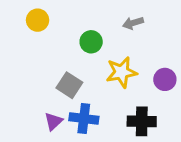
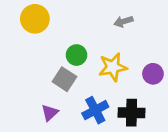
yellow circle: (38, 20) -> (35, 19), size x1.4
green circle: (91, 42) -> (76, 55), moved
blue cross: (84, 118) -> (95, 110), moved, turned -35

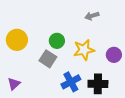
yellow circle: (35, 19) -> (17, 40), moved
purple triangle: (50, 113) -> (14, 84), moved

